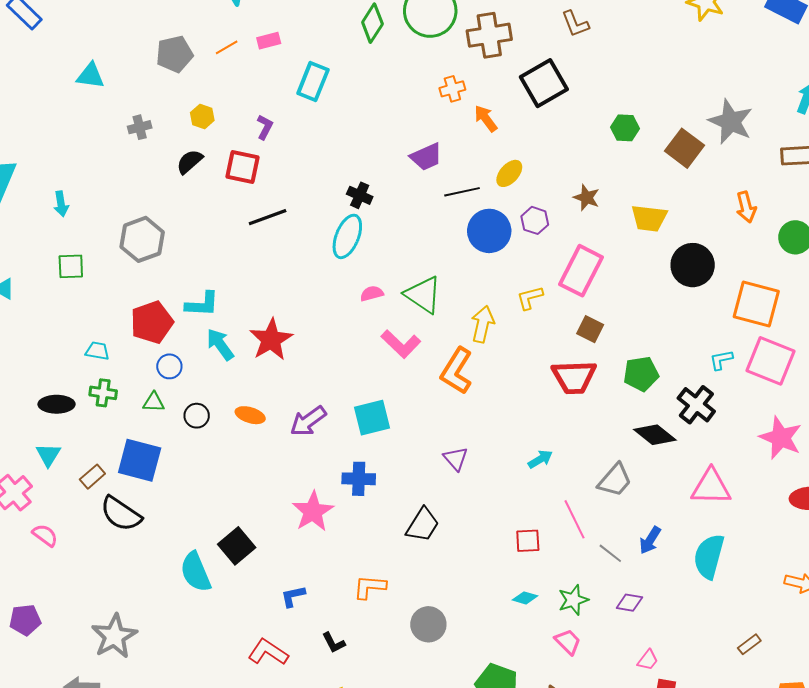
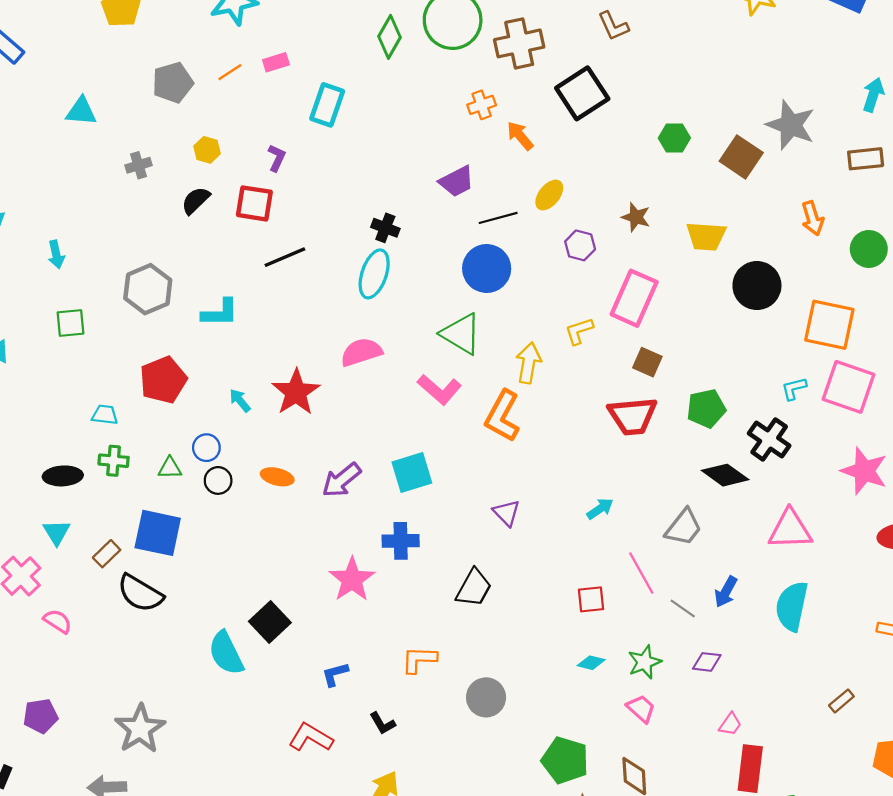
blue circle: (489, 231) -> (487, 268), moved
pink semicircle: (372, 293) -> (361, 352), moved, size x1.6
cyan L-shape: (202, 304) -> (220, 313), moved
cyan arrow: (220, 344) -> (240, 400), size x0.7
blue circle: (169, 366) -> (206, 448), moved

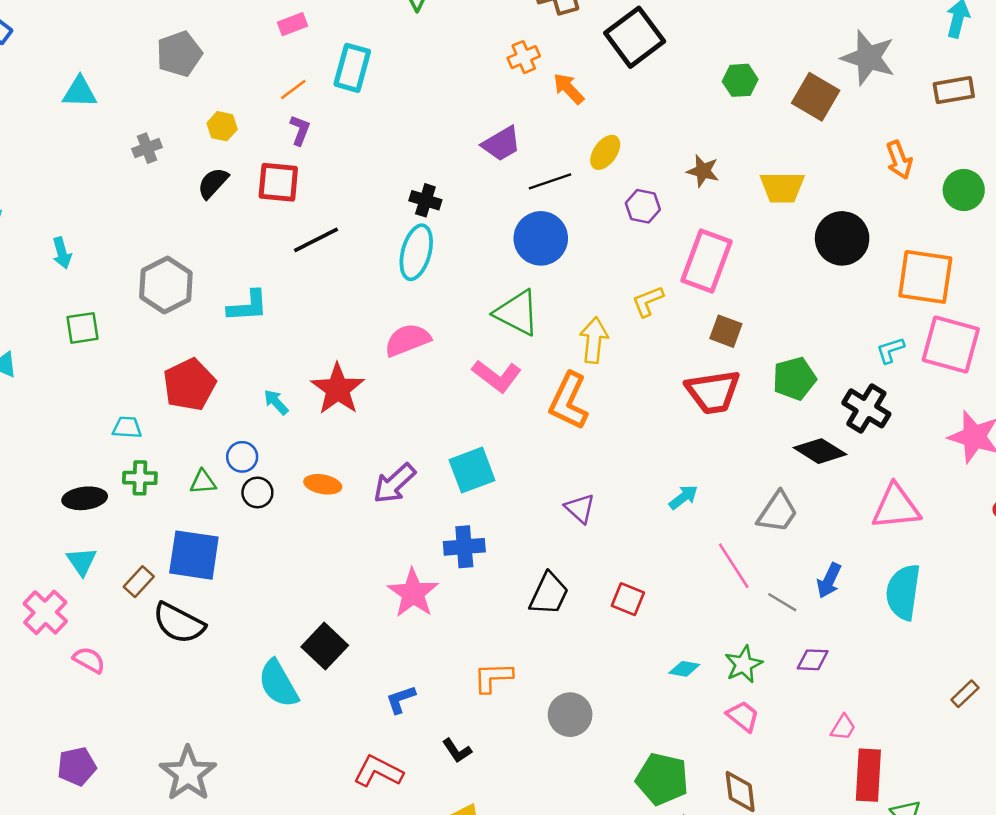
orange line: (230, 72) -> (293, 90), moved
red square: (591, 599) -> (628, 599), moved, turned 32

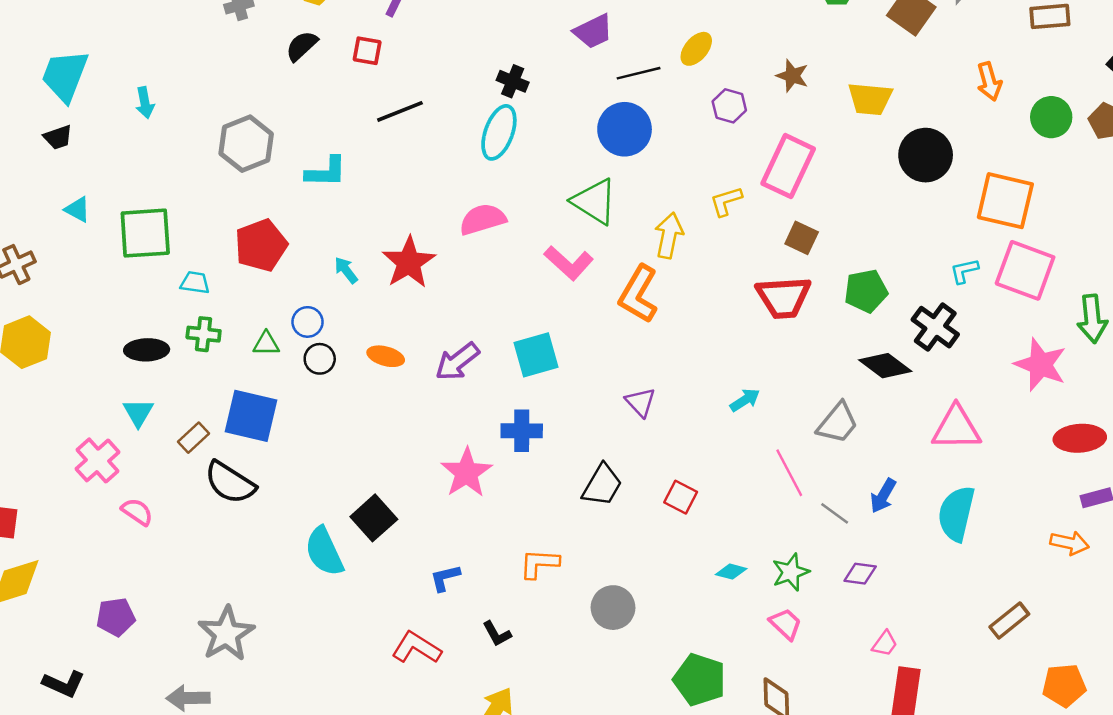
red square: (278, 182) -> (367, 51), size x0.7
green square: (83, 328) -> (145, 233), moved, size x1.6
brown rectangle: (965, 694) -> (1009, 620), size x1.4

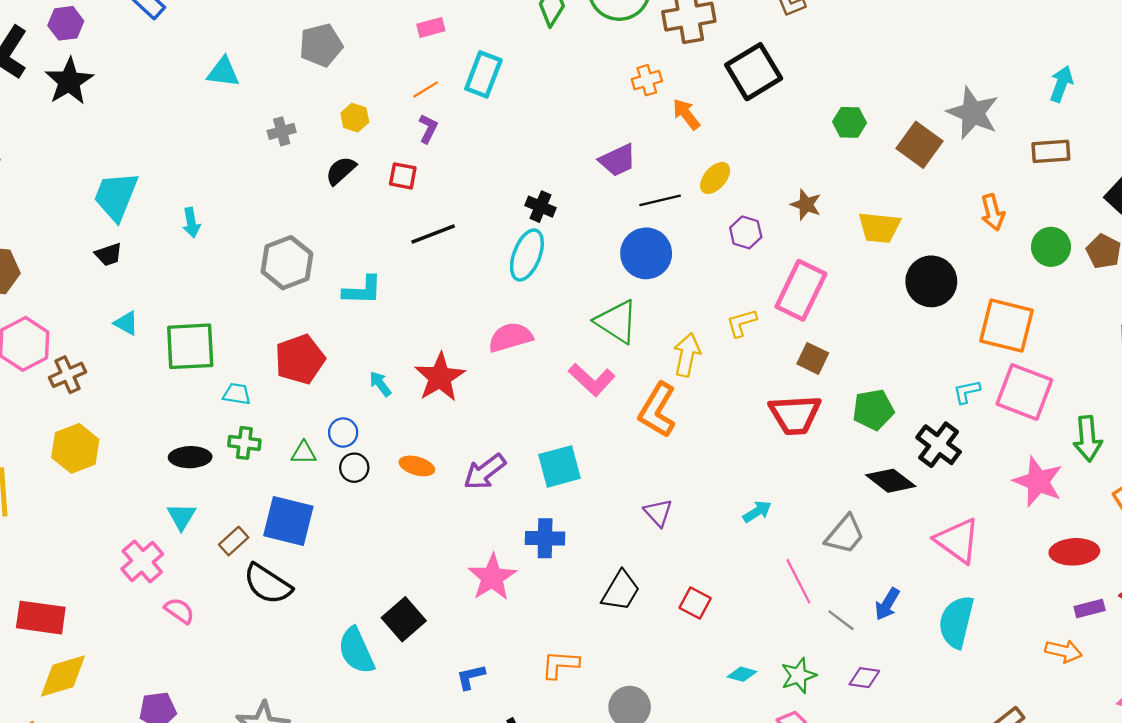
pink triangle: (956, 428) -> (957, 541), turned 36

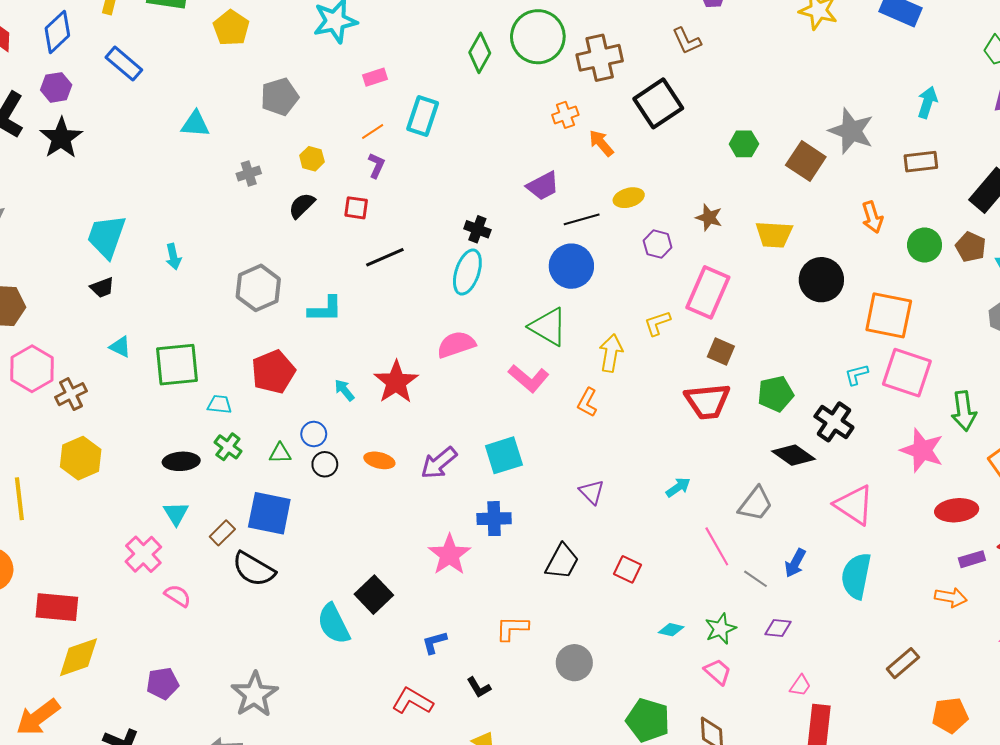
yellow ellipse: (715, 178) -> (629, 198), turned 36
orange L-shape: (657, 410) -> (587, 402), size x0.6
green cross: (244, 443) -> (228, 447), turned 32

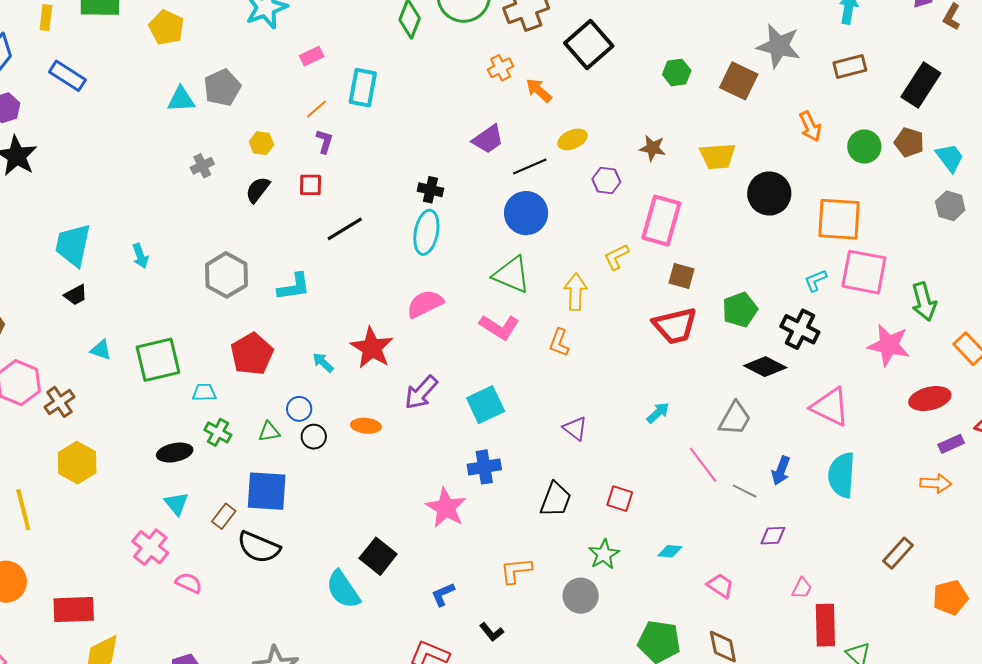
cyan triangle: (195, 124) -> (181, 99), moved
purple arrow: (439, 463) -> (421, 392), moved
green star: (721, 629) -> (604, 554), moved

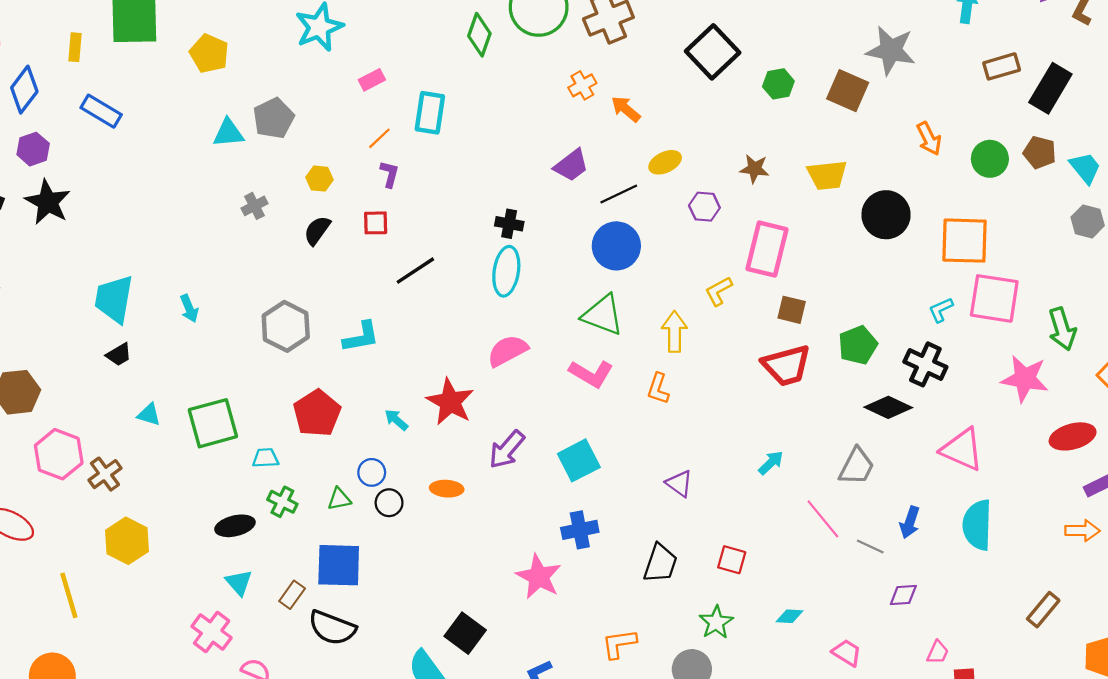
black square: (589, 45) -> (713, 52), moved
brown rectangle: (850, 66) -> (1002, 66), moved

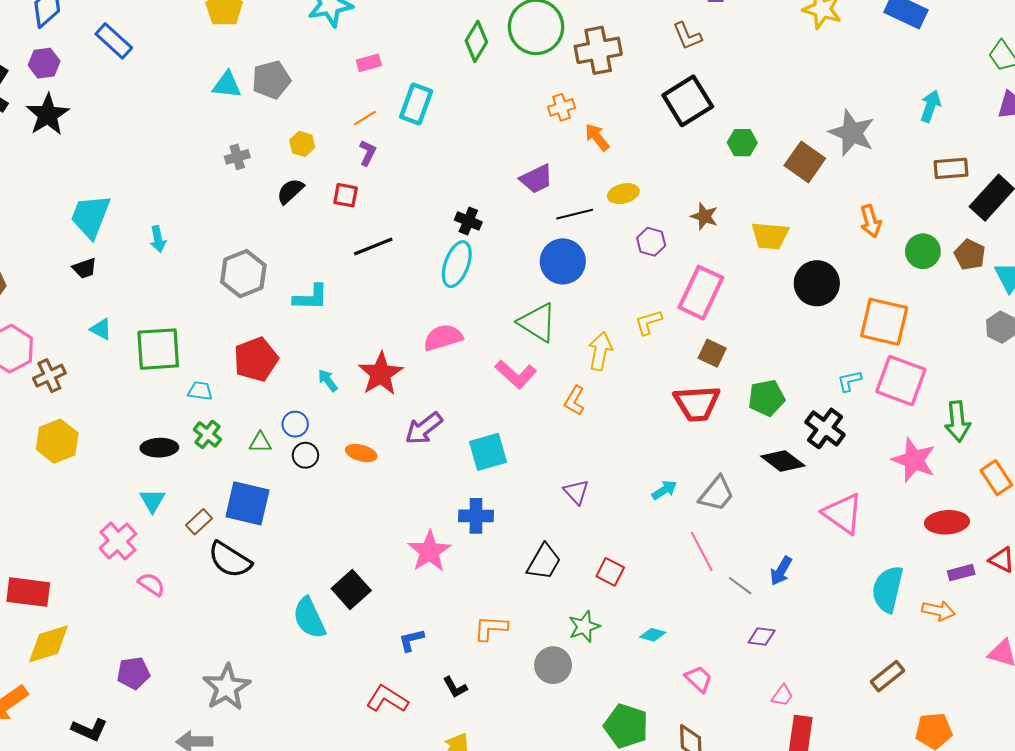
gray trapezoid: (857, 466) -> (716, 494), moved
cyan semicircle: (977, 525) -> (888, 589), moved

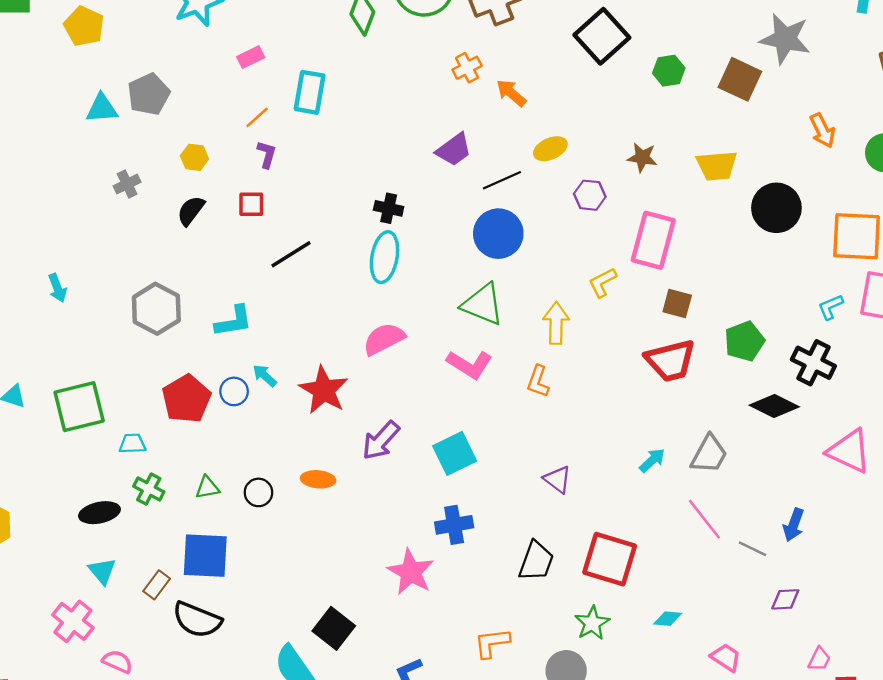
cyan arrow: (328, 380) -> (265, 376), moved
blue circle: (295, 424) -> (234, 391), moved
red square: (610, 572) -> (610, 559), size x1.8

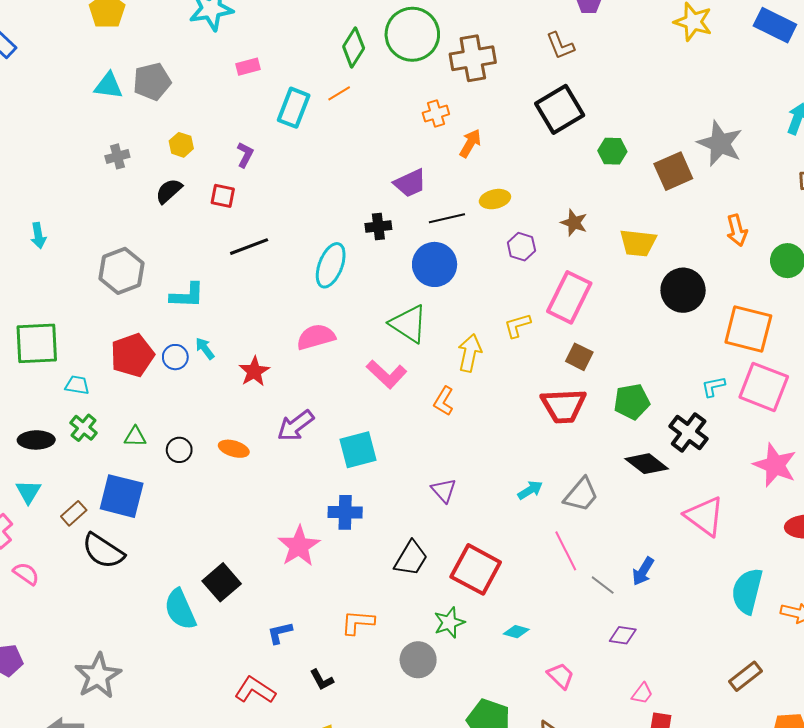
brown square: (740, 79) -> (673, 171), turned 30
orange arrow: (511, 93) -> (470, 143), turned 68
orange line: (257, 117) -> (339, 93), moved
black cross: (389, 208) -> (378, 226), moved, turned -30
red star: (324, 390) -> (254, 371), size x0.7

